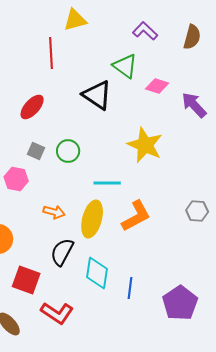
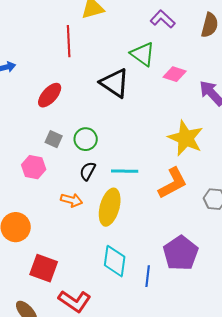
yellow star: (145, 145) -> (186, 138), moved
orange L-shape: (136, 216) -> (173, 183), moved
black semicircle: (62, 252) -> (88, 171), moved, size x0.7
purple pentagon: (180, 303) -> (181, 253), moved

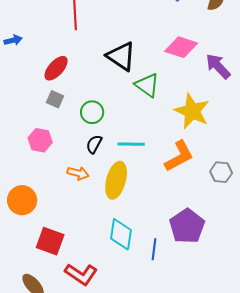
green triangle: (143, 54) -> (147, 85), moved
pink diamond: (175, 74) -> (181, 47), size x1.4
gray square: (54, 139) -> (55, 99), moved

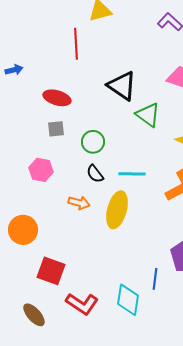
red ellipse: (56, 68) -> (57, 98), turned 64
gray square: (55, 99) -> (56, 129), turned -30
black semicircle: (94, 144) -> (95, 174), turned -66
cyan diamond: (121, 234) -> (128, 300), moved

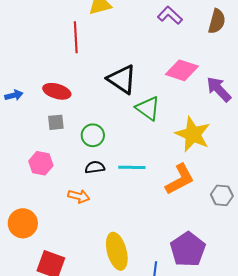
blue arrow: (14, 70) -> (14, 95), moved
black semicircle: (95, 174) -> (95, 167), turned 120
yellow ellipse: (117, 210) -> (117, 251), moved, turned -30

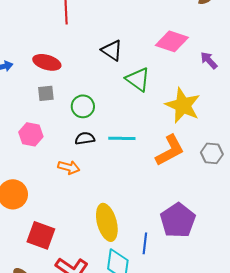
black triangle: (122, 79) -> (112, 50), size x0.7
purple arrow: (219, 89) -> (209, 60), size x0.7
gray hexagon: (222, 195) -> (212, 153), moved

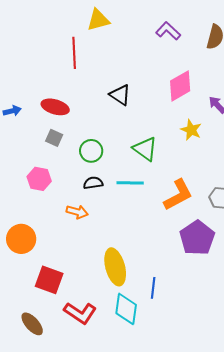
pink diamond: (172, 41) -> (180, 86), turned -48
green triangle: (138, 79) -> (145, 149), moved
gray square: (46, 93) -> (54, 138), turned 30
yellow star: (183, 105) -> (191, 130), moved, size x0.6
purple pentagon: (178, 220) -> (197, 238), moved

